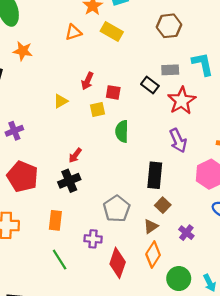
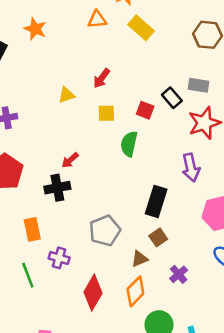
red square: (113, 92) -> (145, 110), moved
orange rectangle: (55, 220) -> (32, 229), turned -30
purple cross: (93, 239) -> (59, 258), moved

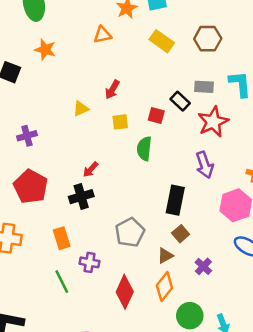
yellow rectangle: (141, 28) -> (162, 41), moved

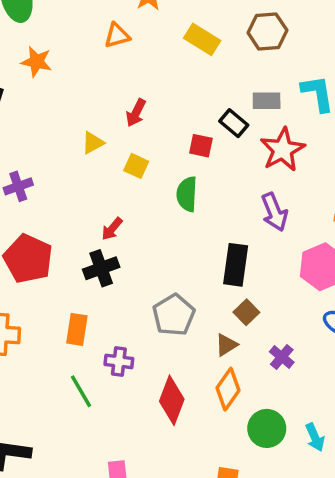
yellow square: (120, 122) -> (136, 166), moved, turned 35
orange rectangle: (62, 238) -> (77, 329), turned 30

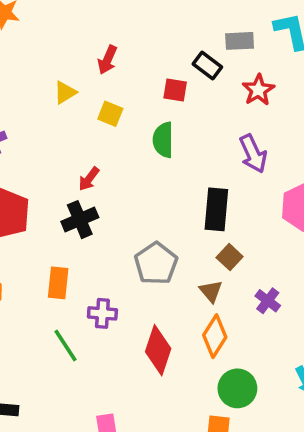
red star: (283, 150) -> (258, 90), size x0.7
brown triangle: (226, 345) -> (211, 291), turned -35
green circle: (267, 428) -> (237, 388), moved

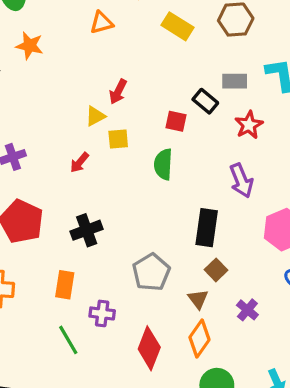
yellow triangle: (65, 92) -> (95, 116), moved
yellow square: (110, 114) -> (118, 139), turned -30
red arrow: (89, 179) -> (79, 162), moved

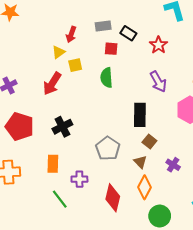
gray rectangle: (235, 81) -> (103, 26), moved
red arrow: (79, 162) -> (52, 84), size x1.6

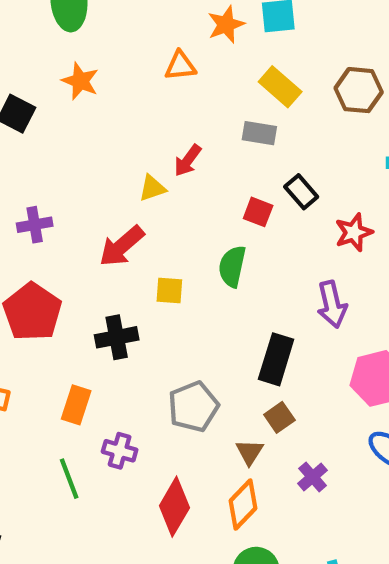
gray rectangle: (103, 26) -> (259, 133), moved
yellow square: (75, 65) -> (169, 291), moved

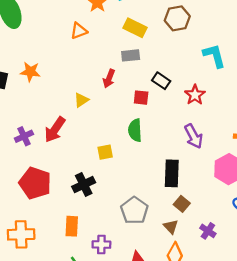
orange star: (80, 81) -> (30, 72), moved
red arrow: (188, 161) -> (109, 78), moved
red arrow: (122, 246) -> (55, 130), moved

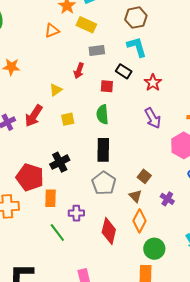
yellow rectangle: (135, 28) -> (86, 25), moved
cyan L-shape: (214, 56) -> (137, 47), moved
yellow square: (105, 152) -> (68, 119), moved
black rectangle: (172, 173) -> (103, 150), moved
red pentagon: (35, 183) -> (30, 177), moved

